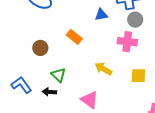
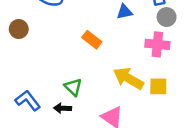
brown circle: (40, 48) -> (19, 29), moved
yellow arrow: (103, 69) -> (128, 78), size x1.4
yellow square: (138, 76) -> (158, 86), moved

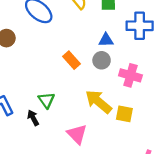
gray circle: (167, 17) -> (102, 60), moved
black arrow: (62, 108) -> (33, 118), turned 49

